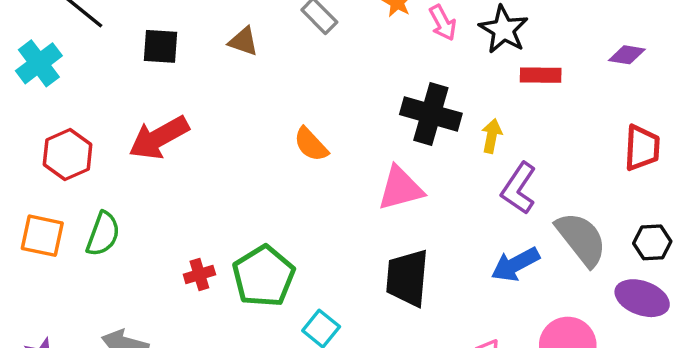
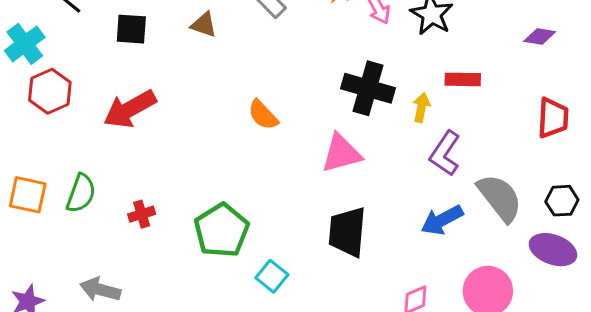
red rectangle: (541, 75) -> (463, 79), moved
red hexagon: (68, 155) -> (50, 91), moved
red cross: (199, 275) -> (142, 214), moved

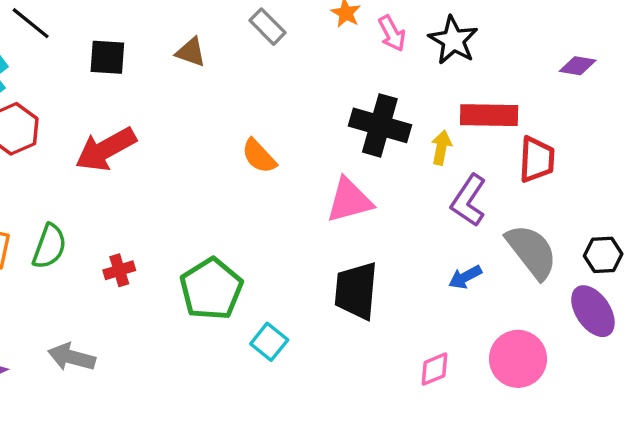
red rectangle: (463, 79) -> (489, 115), size x1.4
red trapezoid: (553, 118) -> (537, 159), moved
blue arrow: (442, 220) -> (465, 277), size x0.7
purple ellipse: (553, 250) -> (593, 311), turned 36

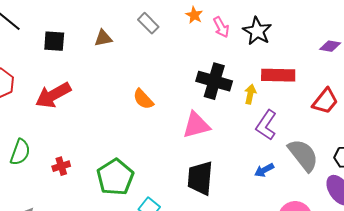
brown triangle: (191, 52) -> (103, 38), turned -30
red trapezoid: (537, 159) -> (325, 101), moved, turned 36

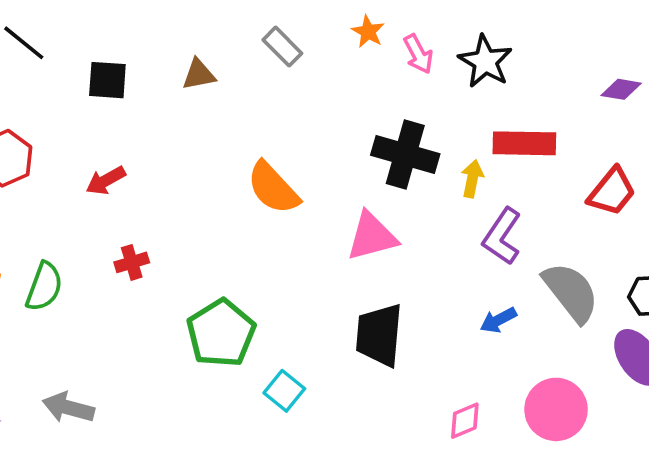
red arrow: (53, 95) -> (106, 181), size x0.6
orange semicircle: (143, 99) -> (273, 188), size x1.4
red cross: (61, 166) -> (132, 262), moved

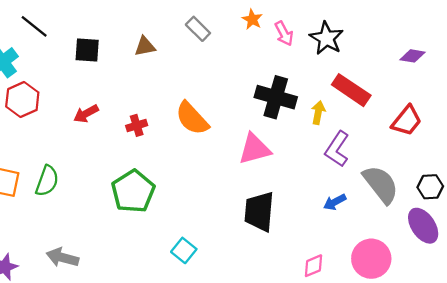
red rectangle: (524, 143) -> (351, 90), turned 33
red cross: (132, 262) -> (137, 125), moved
green pentagon: (221, 333) -> (133, 191), moved
cyan square: (284, 391) -> (184, 250), moved

